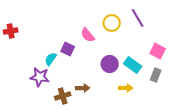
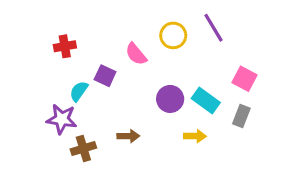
red cross: (11, 31) -> (65, 46), moved
brown cross: (63, 96) -> (83, 149), moved

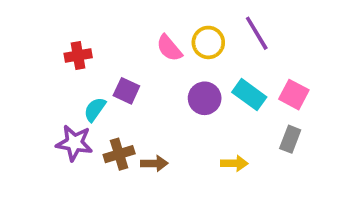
pink semicircle: (136, 54) -> (169, 48), moved
purple circle: (170, 99) -> (205, 98), moved
cyan rectangle: (206, 100) -> (249, 95), moved
brown cross: (83, 149) -> (119, 154), moved

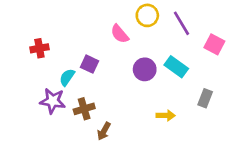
yellow circle: (208, 42) -> (147, 15), moved
red cross: (78, 55) -> (39, 48), moved
pink square: (294, 95) -> (214, 44), moved
brown arrow: (154, 163) -> (104, 131), moved, turned 120

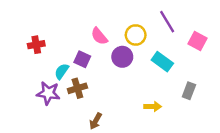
yellow circle: (147, 15) -> (136, 35), moved
pink semicircle: (120, 34) -> (99, 36), moved
purple circle: (145, 69) -> (122, 57), moved
brown cross: (84, 109) -> (77, 88), moved

